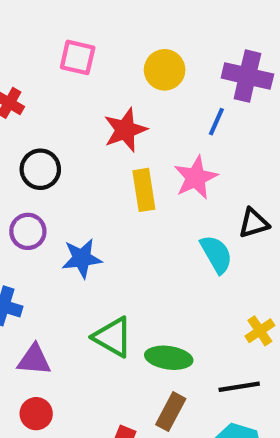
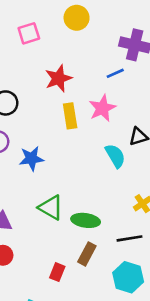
pink square: (78, 57) -> (29, 33), turned -30
yellow circle: (165, 70) -> (77, 18), moved
blue line: (216, 122) -> (115, 73), turned 42

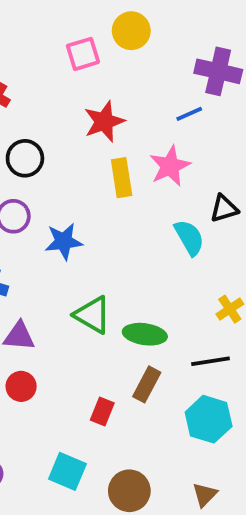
pink square: (29, 33) -> (83, 54), moved

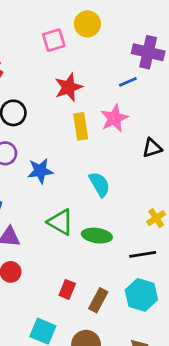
cyan semicircle: (189, 238) -> (100, 184), moved
brown rectangle: (147, 384) -> (98, 300), moved

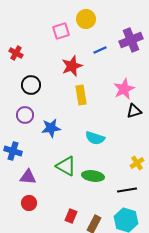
purple cross: (148, 52) -> (131, 40), turned -35
blue line: (128, 82) -> (100, 50), moved
pink star: (114, 118) -> (124, 89), moved
cyan semicircle: (100, 184) -> (95, 138), turned 138

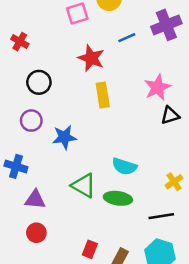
red star: (72, 66) -> (91, 58), turned -30
cyan semicircle: (95, 138) -> (124, 166), moved

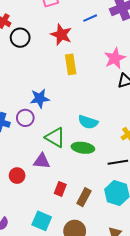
black circle: (39, 82) -> (20, 38), moved
purple circle: (31, 121) -> (25, 118), moved
purple triangle: (35, 200) -> (42, 161), moved

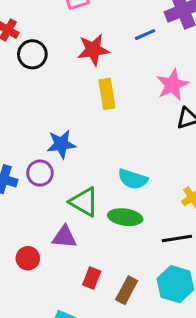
blue line: (90, 18) -> (145, 35), moved
red star: (61, 35) -> (93, 50), turned -30

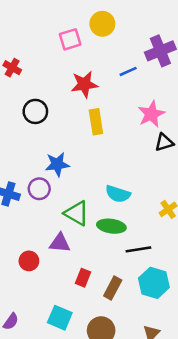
black circle: (32, 54) -> (35, 111), moved
black line: (177, 238) -> (138, 249), moved

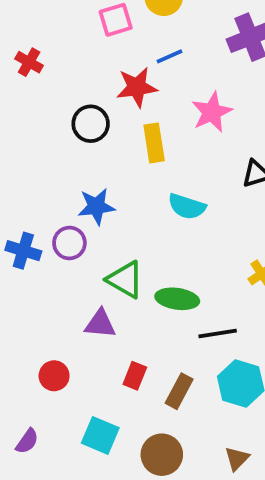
blue line: (128, 71) -> (170, 56), moved
black circle: (35, 111) -> (91, 124), moved
pink star: (151, 114) -> (212, 112), moved
cyan semicircle: (118, 194) -> (187, 206), moved
red circle: (29, 261) -> (54, 376), moved

